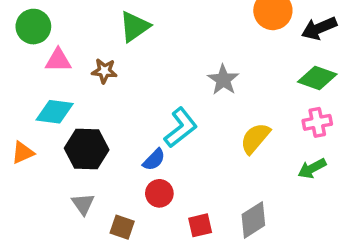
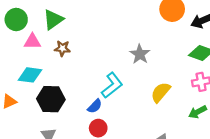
green triangle: (135, 27) -> (53, 20), moved

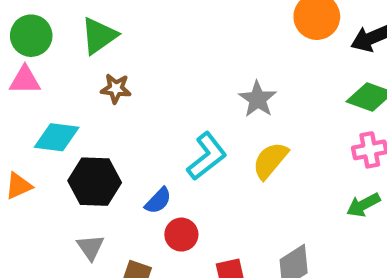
pink triangle: (32, 41) -> (25, 80), moved
yellow semicircle: (161, 92) -> (270, 160), moved
blue semicircle: (95, 106) -> (158, 201), moved

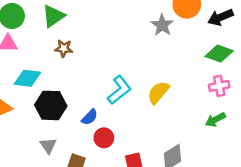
gray star: (258, 99) -> (162, 25), moved

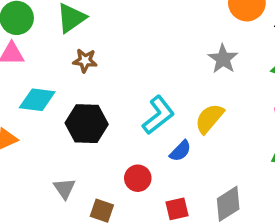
gray star: (162, 25) -> (223, 59), moved
black hexagon: (51, 105) -> (87, 124), moved
blue semicircle: (90, 117) -> (180, 151), moved

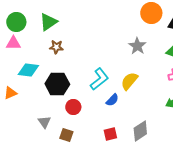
red circle: (138, 178) -> (73, 107), moved

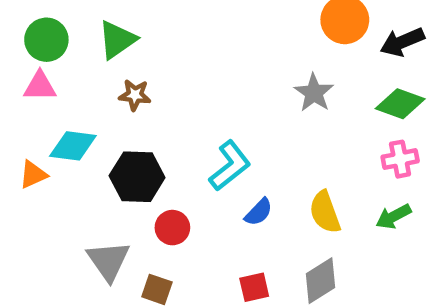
yellow semicircle: (129, 81) -> (325, 212), moved, turned -60
orange triangle: (10, 93) -> (33, 175), moved
gray triangle: (44, 122) -> (108, 261), size x1.5

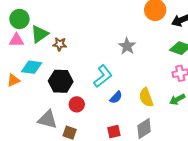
green triangle: (117, 40) -> (40, 34), moved
gray star: (314, 93) -> (127, 46), moved
gray triangle: (108, 261) -> (48, 119), turned -40

